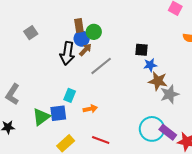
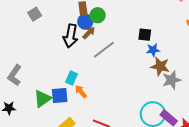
orange arrow: (90, 109) -> (81, 92), moved, turned -120

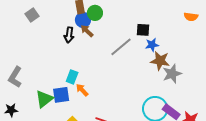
brown arrow: (89, 33) -> (87, 31), turned -88
black arrow: (71, 36) -> (69, 35), size x0.7
gray line: (104, 50) -> (121, 47), moved

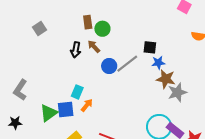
blue circle: (83, 20) -> (109, 66), moved
orange arrow: (82, 90) -> (87, 105), turned 80

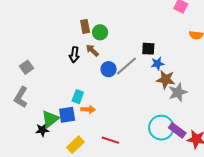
gray square: (39, 29) -> (26, 67), moved
orange arrow: (87, 105) -> (88, 109), turned 56
black star: (15, 123) -> (42, 130), moved

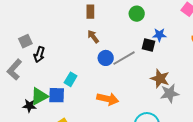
green circle: (100, 32) -> (137, 14), moved
black arrow: (74, 55) -> (39, 55), moved
blue star: (157, 64) -> (159, 35), moved
orange arrow: (88, 109) -> (108, 99), moved, size x1.5

